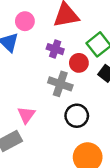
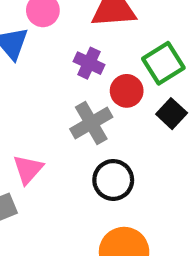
gray cross: (60, 84) -> (91, 123), turned 35

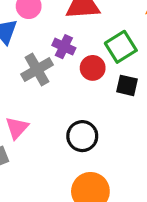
black square: (172, 114) -> (127, 85), turned -30
gray cross: (91, 123) -> (37, 70), moved

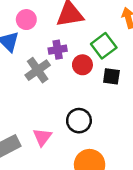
purple cross: (64, 47) -> (58, 50), turned -30
pink triangle: (17, 128) -> (42, 137), moved

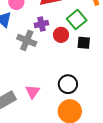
gray cross: (38, 70) -> (27, 40), turned -30
black circle: (79, 121) -> (68, 84), moved

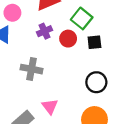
gray cross: (27, 40) -> (32, 69), moved
black circle: (68, 84) -> (96, 82), moved

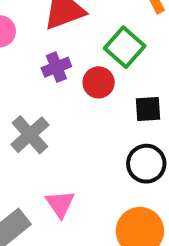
black square: (94, 42) -> (148, 109), moved
gray cross: (32, 69) -> (30, 135), turned 35

